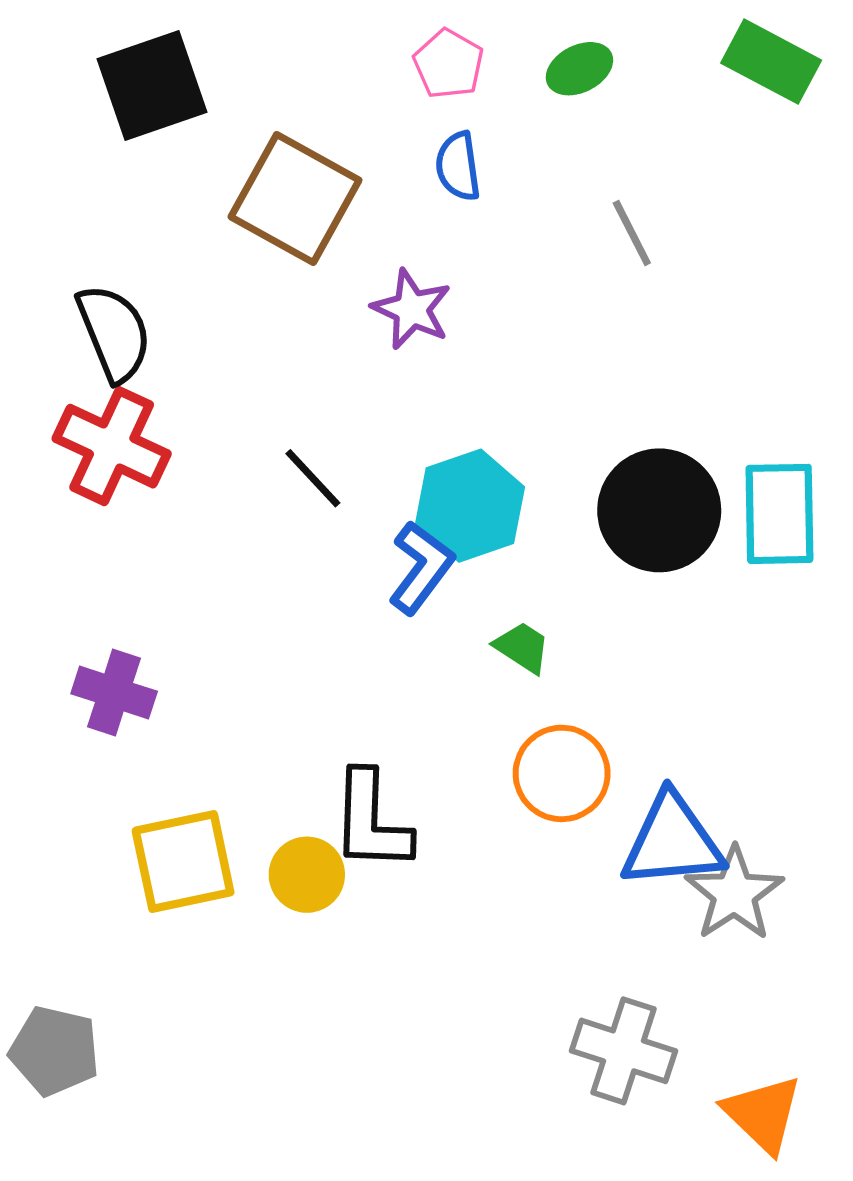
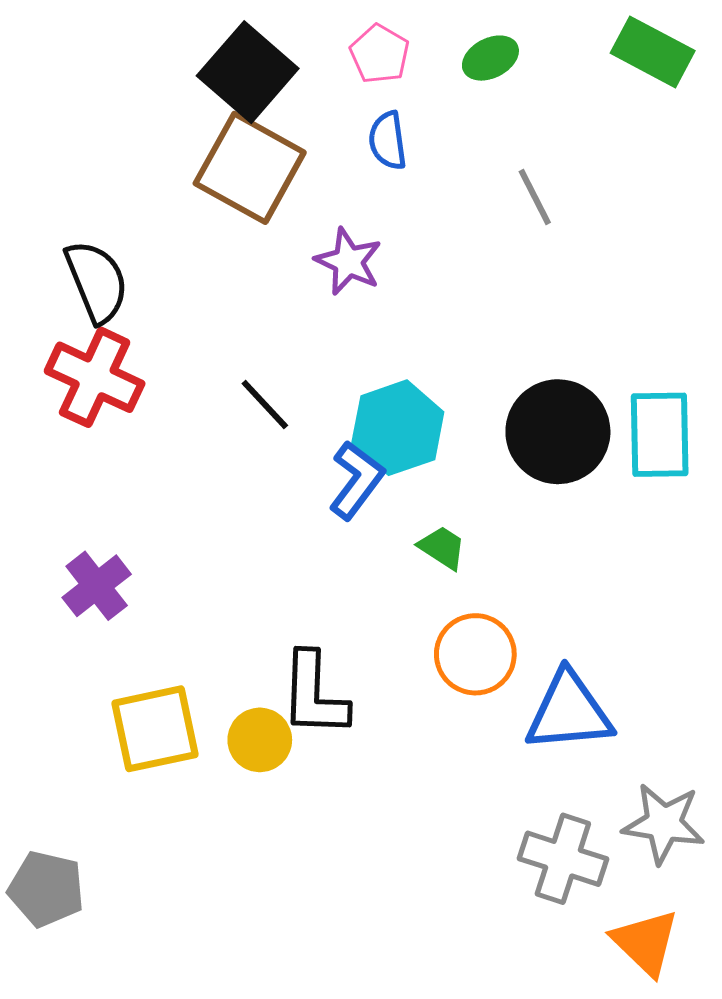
black square: (152, 85) -> (248, 72), moved, turned -30
purple cross: (114, 693) -> (97, 586), turned 34
gray star: (734, 894) -> (664, 824), moved, turned -30
gray cross: (624, 1051) -> (563, 859), moved

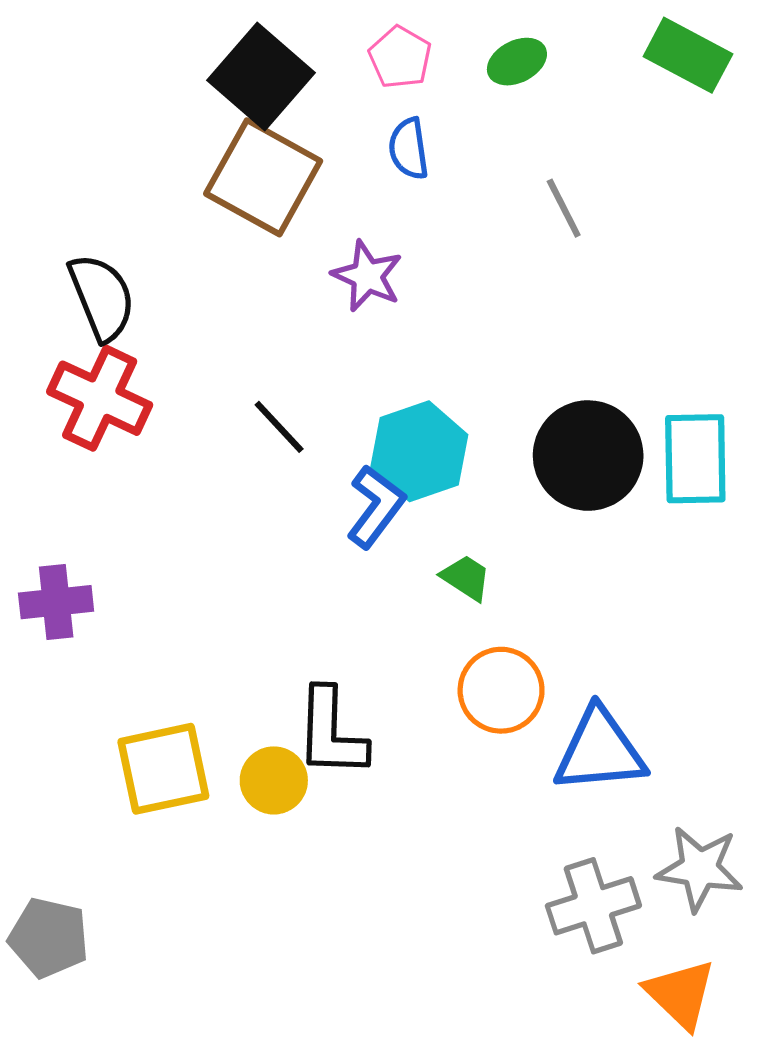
purple cross: (97, 586) -> (56, 602), moved, turned 32
gray cross: (563, 859) -> (593, 906), turned -36

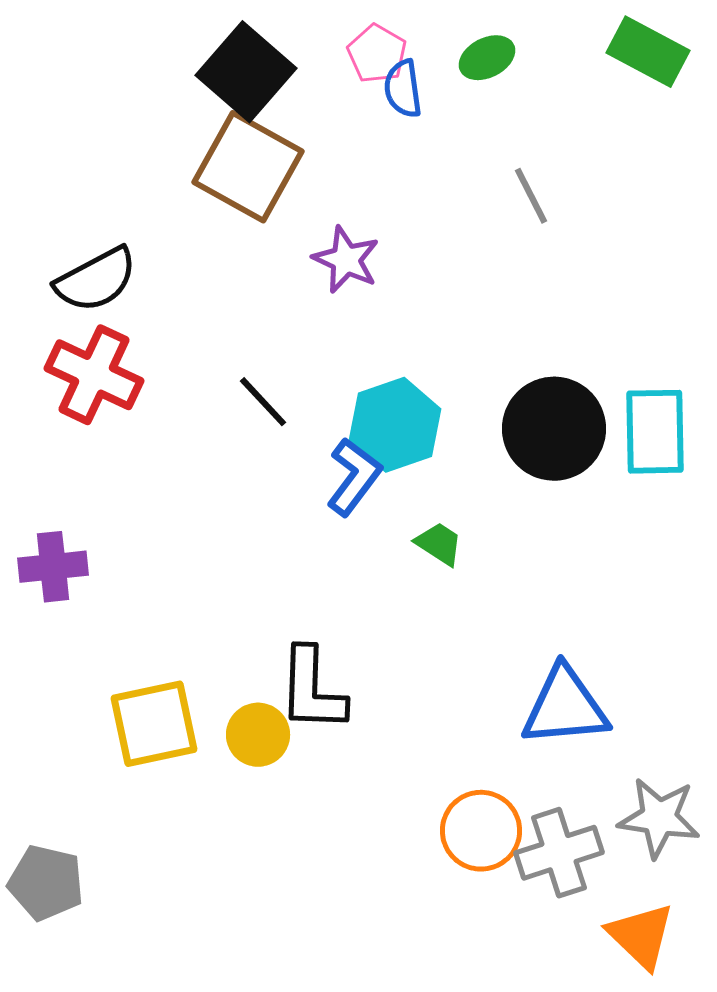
blue semicircle: (409, 149) -> (403, 89), moved
black semicircle: (102, 297) -> (96, 280), turned 84
orange circle: (501, 690) -> (481, 831), moved

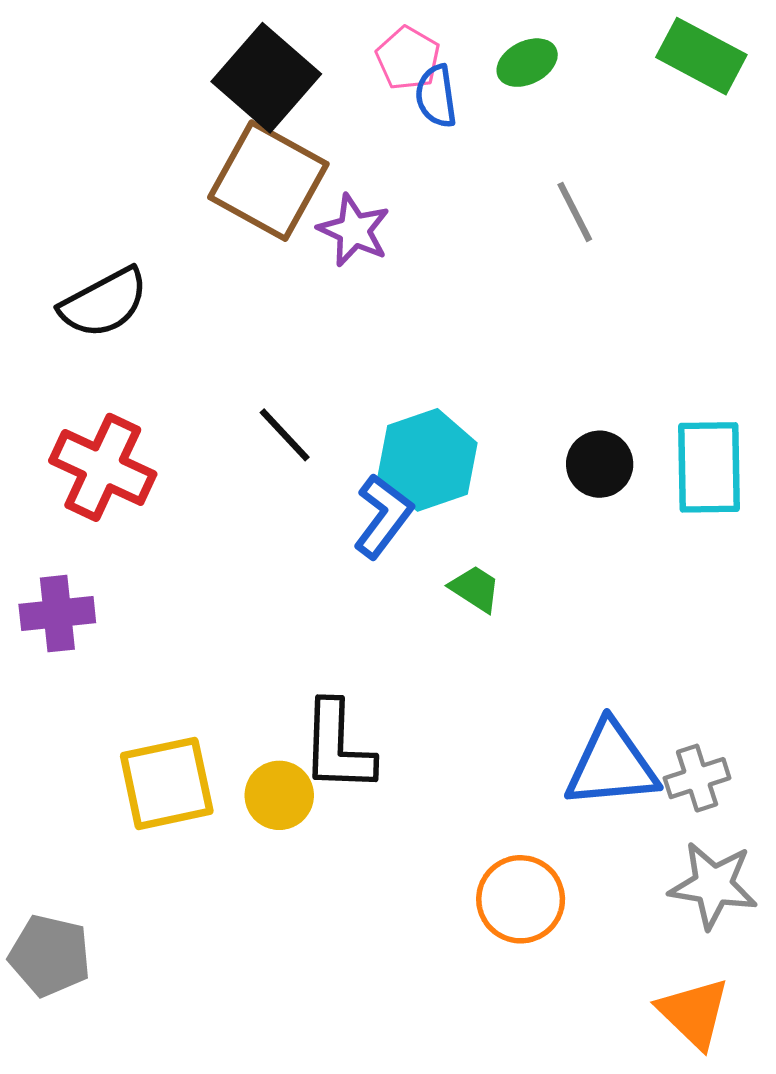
purple star: (346, 260) -> (354, 230), moved
red cross: (94, 375) -> (103, 467), moved
black circle: (554, 429) -> (600, 464), size x0.6
gray cross: (559, 853) -> (697, 778), moved, size x0.7

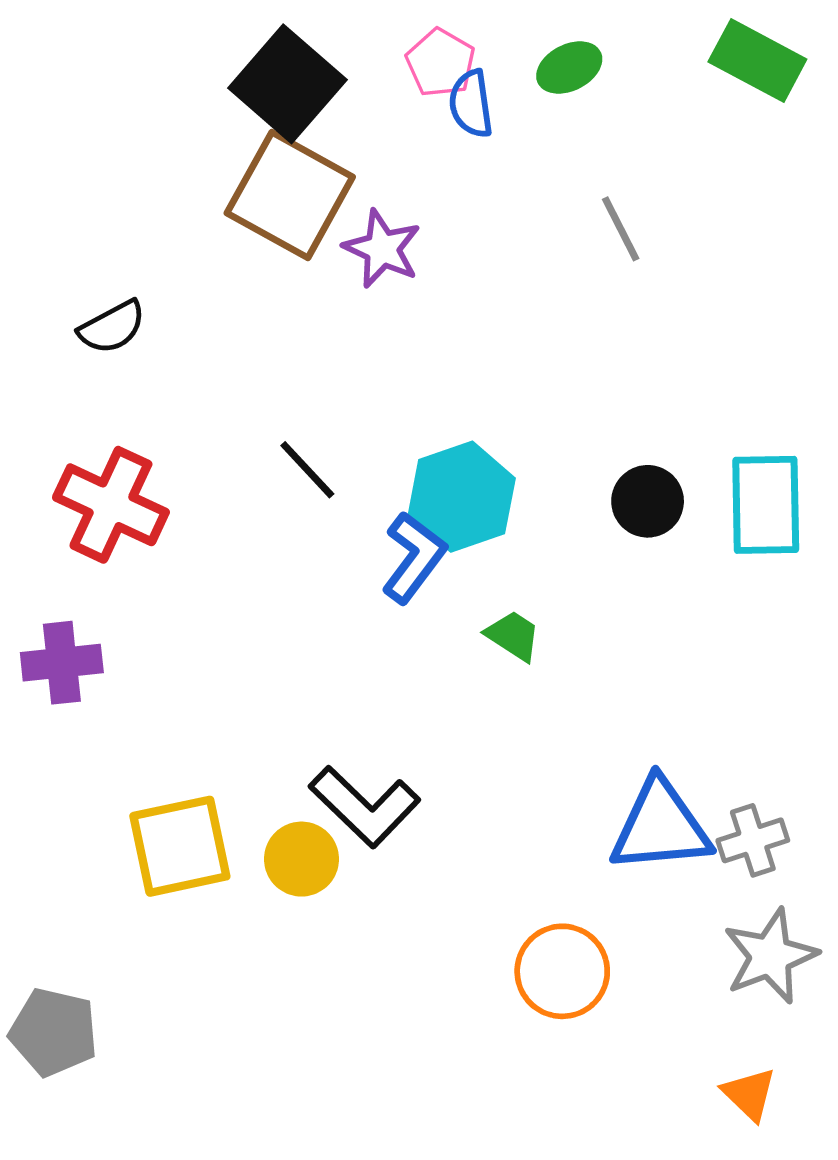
black semicircle: (104, 303) -> (112, 327), size x0.7
black L-shape: (338, 747) -> (365, 806), turned -48
gray star: (713, 885) -> (770, 956), turned -30
orange triangle: (694, 1013) -> (749, 1094), size x0.7

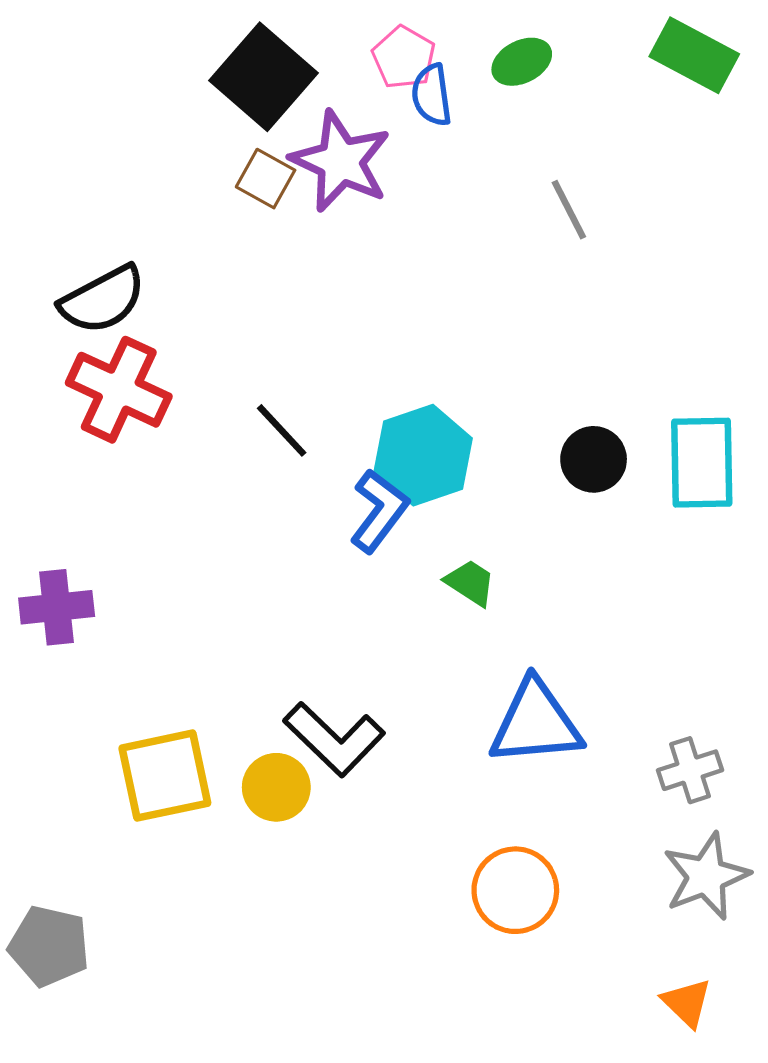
brown square: (290, 195) -> (266, 179), size x0.5
purple star: (382, 249) -> (341, 161), moved, size x1.4
black semicircle: (112, 327) -> (103, 300), size x1.4
red cross: (111, 505) -> (119, 390), moved
blue triangle: (660, 826) -> (536, 723), moved

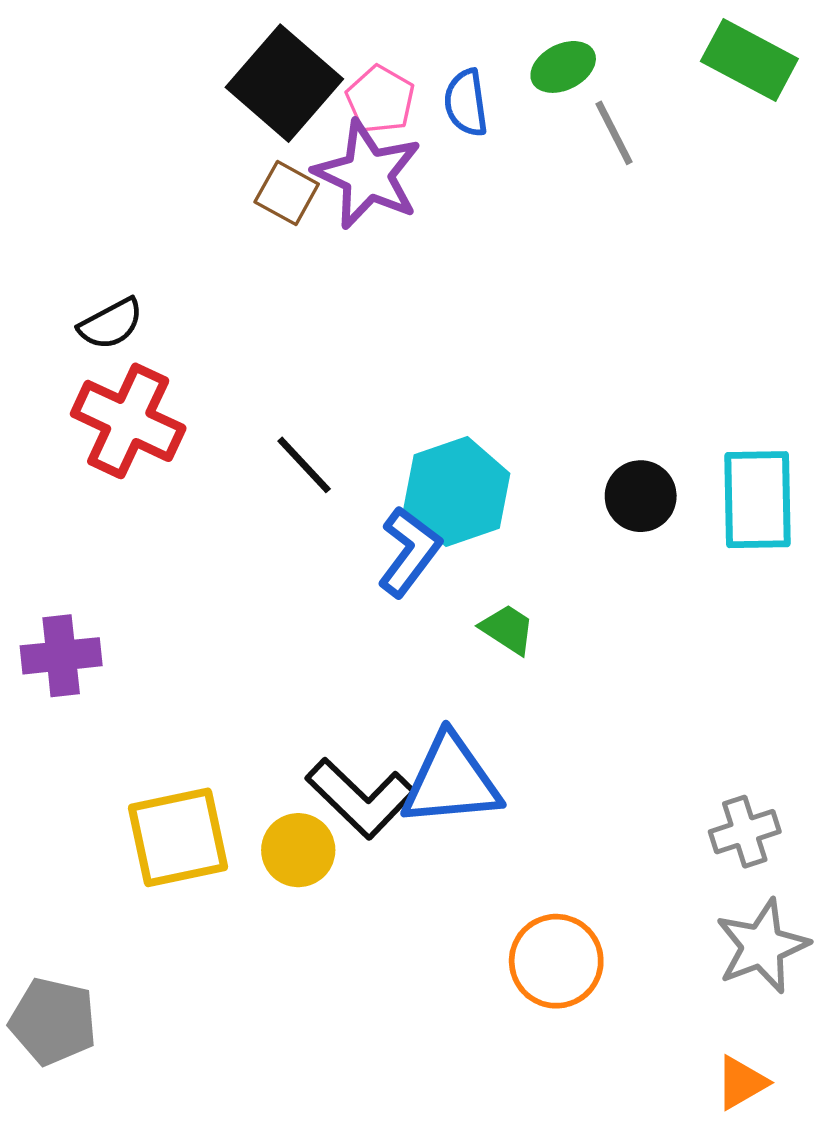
pink pentagon: (404, 57) -> (380, 99), moved
gray line: (569, 210) -> (614, 133), moved
black semicircle: (103, 300) -> (111, 324), size x0.7
blue triangle: (536, 723) -> (451, 781), moved
orange triangle: (687, 1003) -> (741, 1083), turned 46

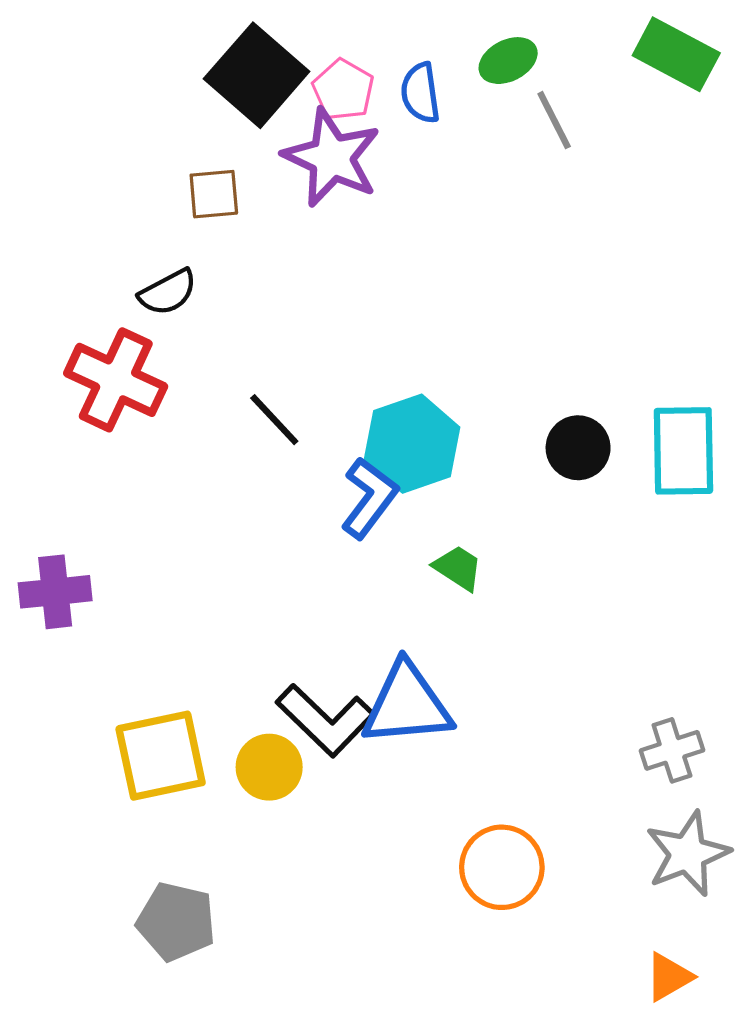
brown square: (287, 193) -> (214, 194), moved, turned -34
black semicircle: (111, 324) -> (168, 292), moved
gray pentagon: (53, 1021) -> (176, 922), moved

